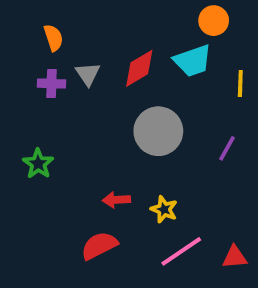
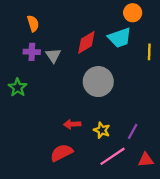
gray triangle: (88, 74) -> (53, 55), moved
purple line: (227, 148) -> (133, 131), moved
green star: (38, 164) -> (18, 87), moved

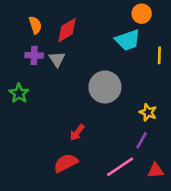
red diamond: (86, 42) -> (67, 30), moved
red arrow: (72, 124) -> (77, 133), turned -49
yellow star: (102, 130) -> (148, 112), moved

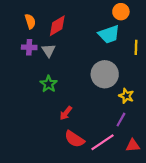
gray circle: (105, 87) -> (105, 74), moved
green star: (19, 93) -> (49, 84), moved
red semicircle: (66, 163) -> (74, 139), moved, turned -120

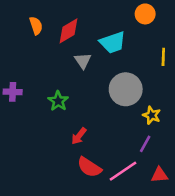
cyan trapezoid: (109, 34) -> (113, 43), moved
purple cross: (29, 47) -> (13, 92), moved
gray triangle: (49, 51) -> (83, 61), moved

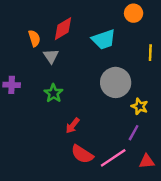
orange semicircle: (36, 26) -> (34, 38), moved
gray triangle: (83, 61) -> (51, 56), moved

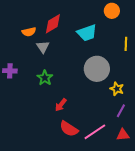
orange semicircle: (34, 38) -> (29, 32), turned 96
purple line: (134, 133) -> (121, 111), moved

